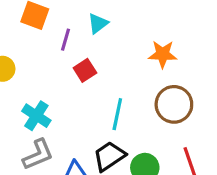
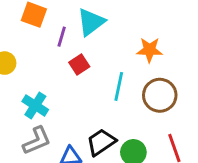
cyan triangle: (98, 23) -> (91, 22), size x1.5
cyan line: (117, 114) -> (119, 86), moved

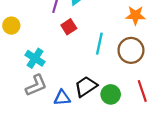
orange star: (149, 50) -> (135, 15), moved

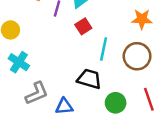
red square: (69, 27) -> (83, 26), moved
cyan cross: (35, 58) -> (19, 62), moved
black trapezoid: (86, 87) -> (89, 79), moved, turned 50

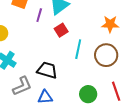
black trapezoid: (89, 79) -> (47, 70), moved

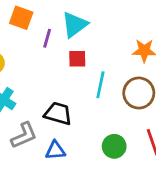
red square: (61, 30) -> (77, 59), turned 32

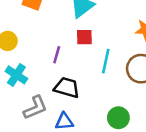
purple line: (47, 38) -> (57, 55), moved

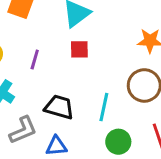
purple line: (57, 55) -> (35, 60), moved
cyan line: (106, 61) -> (104, 107), moved

